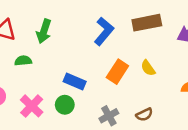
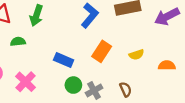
yellow semicircle: (148, 68) -> (136, 55), moved, turned -72
green circle: (65, 105) -> (73, 85), moved
brown semicircle: (144, 115) -> (126, 89), turned -88

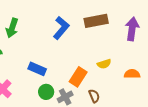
purple arrow: (167, 17) -> (132, 29), turned 125
orange rectangle: (102, 51) -> (78, 77), moved

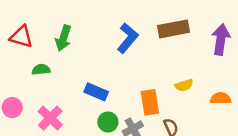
orange rectangle: (78, 77) -> (150, 102), turned -42

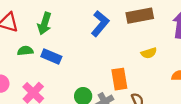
yellow semicircle: (184, 85) -> (149, 53), moved
blue rectangle: (96, 92) -> (51, 56), moved

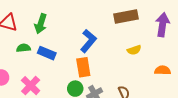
blue L-shape: (100, 24) -> (88, 41), moved
orange rectangle: (119, 79) -> (83, 67), moved

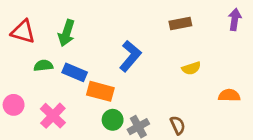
brown rectangle: (126, 17) -> (180, 24), size x0.7
purple arrow: (163, 25) -> (235, 19), moved, size x0.7
orange rectangle: (83, 67) -> (100, 91), moved, turned -66

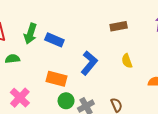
blue L-shape: (130, 56) -> (89, 63), moved
yellow semicircle: (191, 68) -> (127, 61), turned 88
blue rectangle: (75, 72) -> (54, 40), moved

